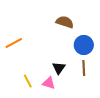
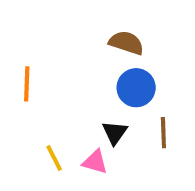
orange line: (14, 43) -> (27, 84), turned -60
blue circle: (84, 45) -> (136, 88), moved

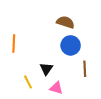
black triangle: (115, 133) -> (46, 69), moved
pink triangle: (95, 162) -> (56, 88), moved

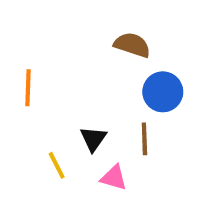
blue circle: (71, 45) -> (163, 92), moved
brown line: (85, 69) -> (144, 139), moved

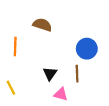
brown semicircle: (132, 45) -> (42, 25), moved
yellow line: (57, 165) -> (11, 88), moved

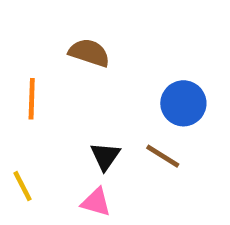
brown line: (77, 74) -> (163, 156), turned -56
pink triangle: (61, 94) -> (96, 202), moved

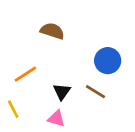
orange line: (32, 99) -> (25, 74), moved, turned 55

